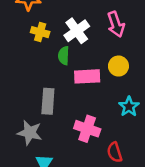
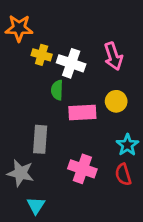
white cross: (77, 31) -> (71, 63), turned -35
yellow cross: (40, 32) -> (42, 55), moved
red semicircle: (115, 152) -> (123, 174), moved

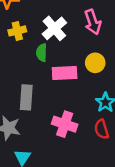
yellow cross: (42, 55) -> (17, 31), moved, turned -30
white cross: (71, 63) -> (54, 28), turned 30

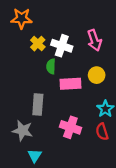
white cross: (54, 28) -> (62, 46), turned -30
yellow cross: (17, 31) -> (38, 44), moved, turned -32

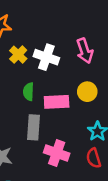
green semicircle: (51, 66) -> (28, 92), moved
gray rectangle: (38, 104) -> (34, 127), moved

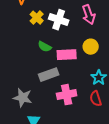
green semicircle: (28, 92) -> (45, 47), turned -64
gray rectangle: (34, 127) -> (49, 75), turned 66
pink cross: (57, 153) -> (67, 95), turned -30

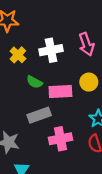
yellow cross: (37, 18) -> (18, 55), moved
white cross: (59, 20) -> (51, 50), turned -30

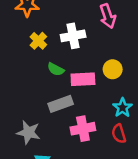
pink arrow: (86, 44) -> (108, 16), moved

